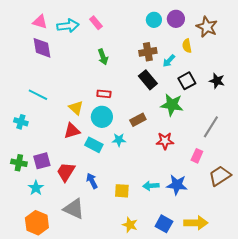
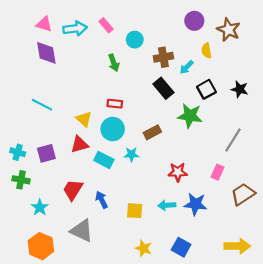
cyan circle: (154, 20) -> (135, 40), moved
cyan cross: (21, 122) -> (18, 152), moved
red star: (165, 141) -> (178, 172), moved
purple square: (42, 161) -> (46, 153), moved
yellow arrow: (196, 223) -> (237, 246), moved

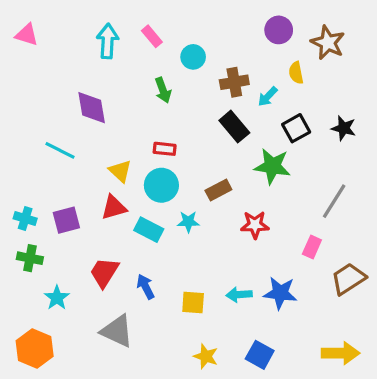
pink triangle: (44, 24) -> (27, 35), moved
cyan arrow: (75, 29) -> (108, 41), turned -80
purple diamond: (46, 53) -> (92, 108), moved
red star: (178, 172) -> (255, 225), moved
orange hexagon: (41, 246) -> (35, 348), moved

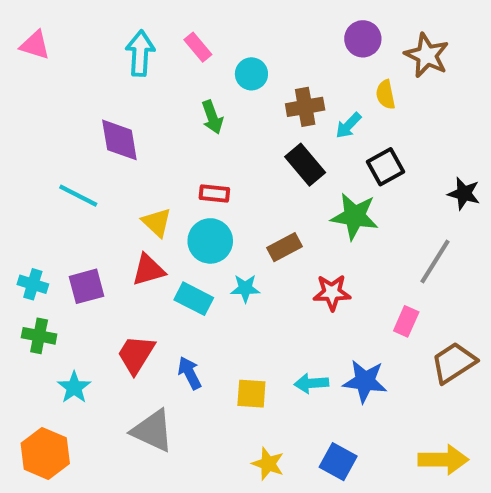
black star: (344, 128) -> (464, 194), moved

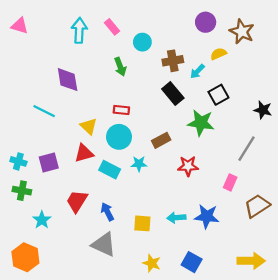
yellow semicircle: (386, 95) -> (218, 54), turned 77
gray triangle: (152, 431) -> (104, 244), moved

